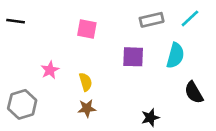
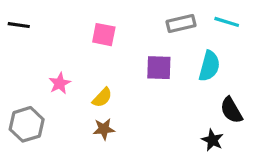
cyan line: (190, 18) -> (227, 22), turned 60
yellow semicircle: (86, 82) -> (102, 98), turned 60
black star: (150, 118) -> (212, 140), moved, turned -30

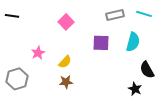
pink square: (104, 35) -> (66, 22), turned 35

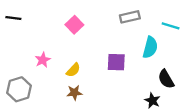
cyan line: (144, 14) -> (171, 26), moved
purple square: (101, 43) -> (116, 62), moved

